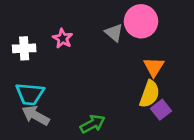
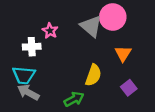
gray triangle: (114, 33) -> (91, 26), size x1.5
white cross: (24, 48) -> (32, 47), moved
yellow semicircle: (150, 94) -> (93, 75), moved

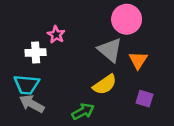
gray triangle: (91, 26) -> (110, 50), moved
yellow semicircle: (93, 75) -> (105, 85), turned 35
purple square: (129, 88) -> (145, 99), turned -35

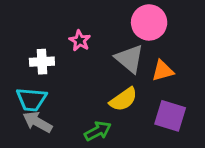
pink star: (56, 35) -> (80, 41), moved
orange triangle: (138, 60) -> (163, 71), turned 42
purple square: (145, 99) -> (170, 116), size x1.5

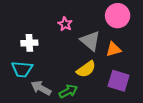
pink circle: (149, 22) -> (118, 16), moved
pink star: (80, 41) -> (65, 24), moved
gray arrow: (37, 122) -> (41, 88), moved

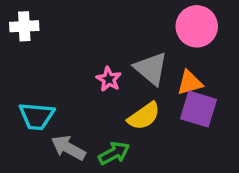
pink star: (65, 24) -> (109, 79), moved
white cross: (29, 43) -> (24, 26), moved
purple square: (119, 81) -> (199, 109), moved

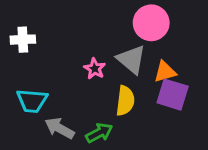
white cross: (24, 26) -> (23, 40), moved
pink circle: (197, 26) -> (151, 23), moved
yellow semicircle: (144, 116) -> (125, 101), turned -48

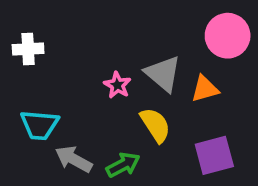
pink circle: (151, 23) -> (228, 36), moved
purple square: (173, 95) -> (214, 155), moved, turned -32
yellow semicircle: (125, 101) -> (155, 125), turned -40

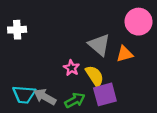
pink star: (117, 85) -> (71, 68), moved
cyan trapezoid: (39, 125) -> (24, 94), moved
purple square: (214, 155) -> (105, 94), moved

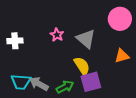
white cross: (17, 30) -> (15, 41), moved
orange triangle: (125, 54) -> (122, 56), moved
pink star: (71, 68) -> (57, 35), moved

